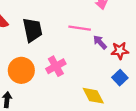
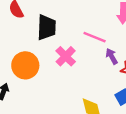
pink cross: (56, 66) -> (66, 56), moved, turned -30

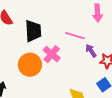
orange circle: (25, 65) -> (30, 65), moved

